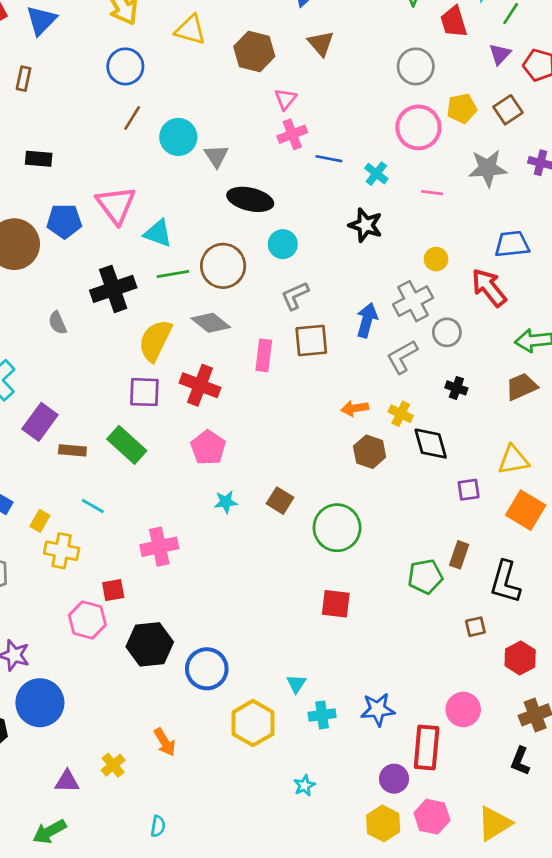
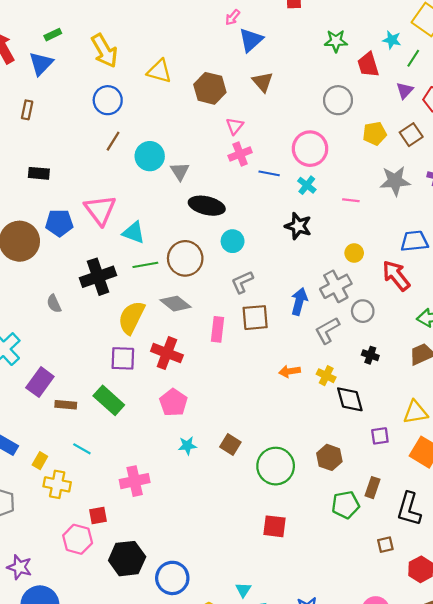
pink circle: (418, 127) -> (310, 149), moved
brown hexagon: (370, 452) -> (329, 457), moved

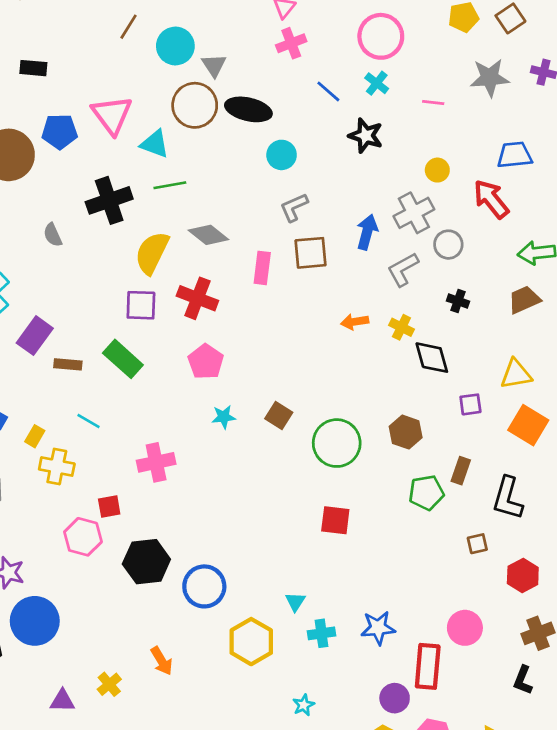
blue line: (269, 173) -> (328, 91), moved, turned 30
brown circle: (185, 258) -> (195, 105), moved

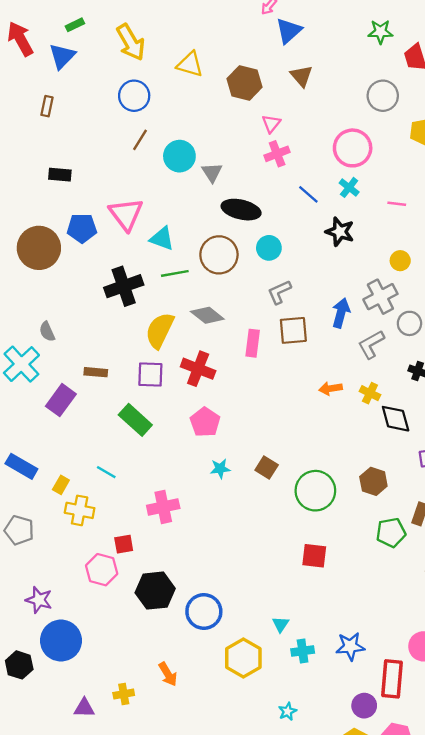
brown circle: (195, 105) -> (219, 255), moved
gray semicircle: (53, 235) -> (47, 332), moved
brown rectangle: (68, 364) -> (96, 372), moved
yellow cross: (109, 684) -> (124, 694), turned 30

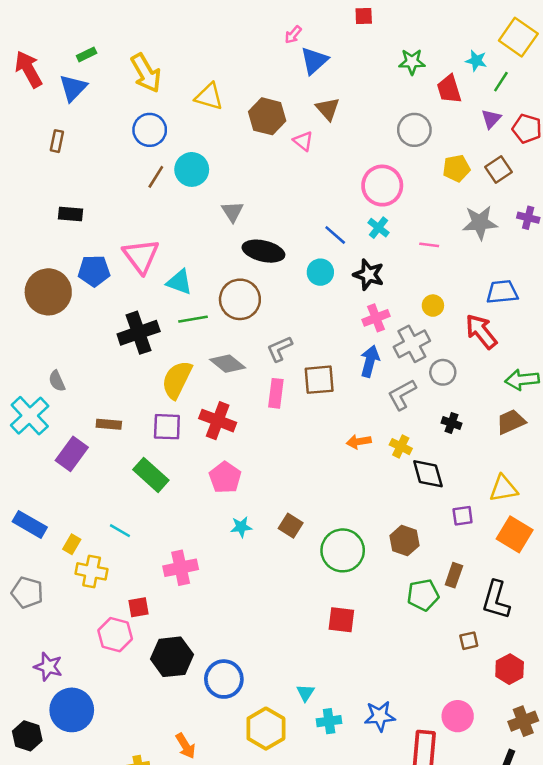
pink triangle: (271, 124) -> (303, 141), moved, turned -30
pink cross: (277, 154) -> (376, 318), moved
cyan circle: (179, 156) -> (192, 169), moved
cyan circle: (269, 248) -> (320, 272), moved
gray L-shape: (279, 292) -> (280, 349), moved

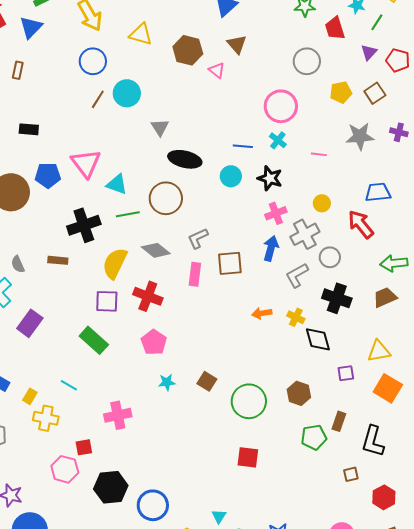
blue line: (335, 235) -> (243, 146), turned -36
black cross: (451, 423) -> (337, 298), size x1.8
brown rectangle: (109, 424) -> (58, 260), moved

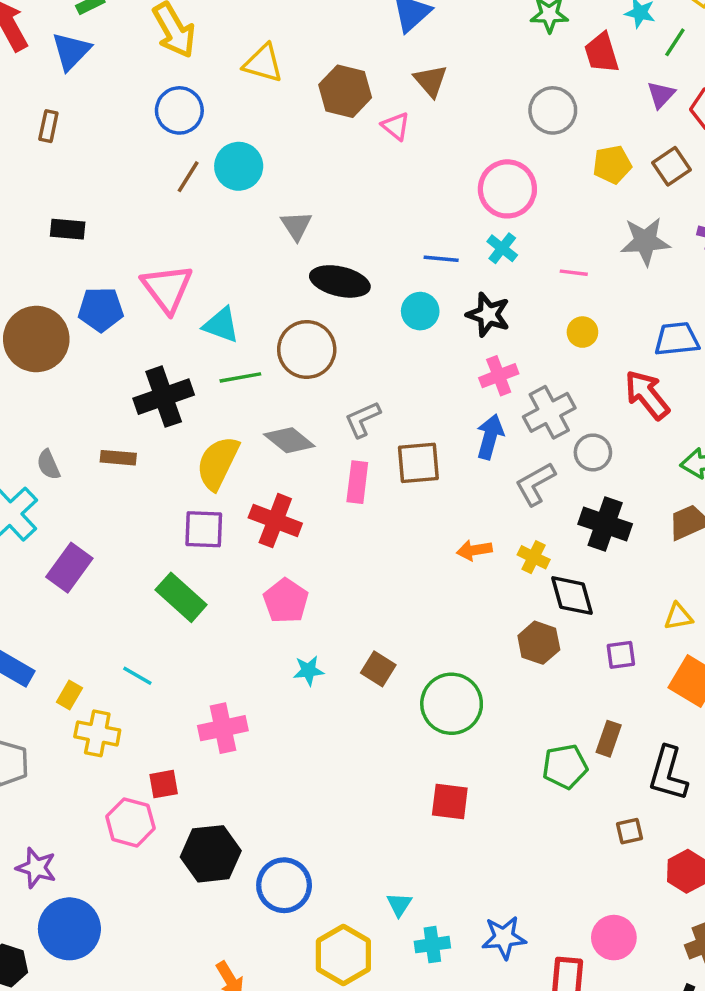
yellow circle: (322, 203) -> (582, 332), moved
yellow triangle: (379, 351) -> (678, 616), size x0.7
brown hexagon: (299, 393) -> (539, 643), moved

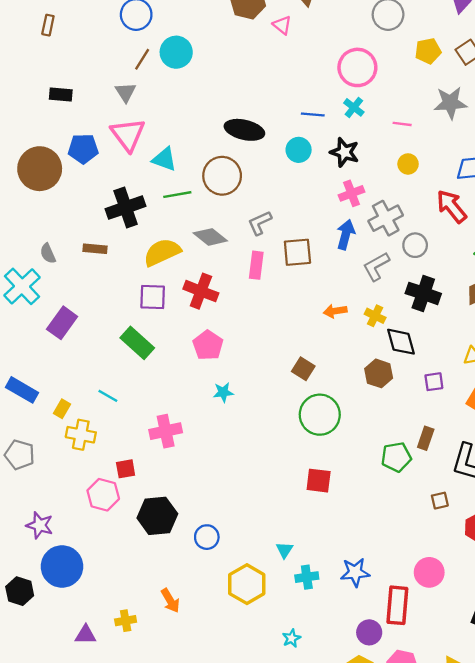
gray triangle: (296, 226) -> (126, 92), moved
yellow semicircle: (218, 463) -> (162, 252), turned 39
brown square: (378, 669) -> (303, 369), moved
blue circle: (284, 885) -> (207, 537), size x0.7

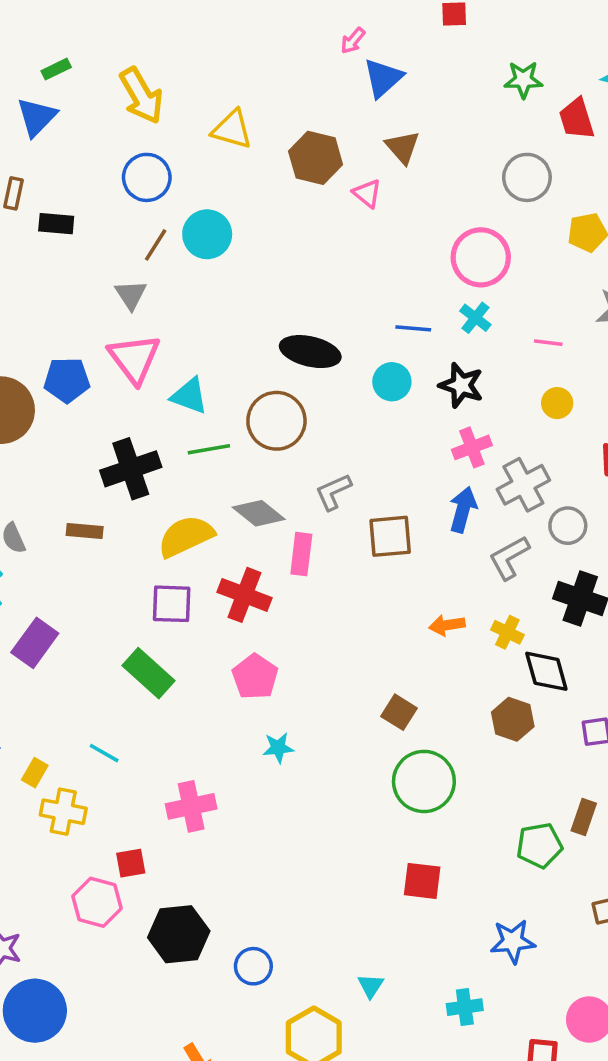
black rectangle: (61, 95) -> (56, 224), moved
pink rectangle: (256, 265) -> (301, 554), moved
blue star: (355, 572) -> (513, 941), moved
cyan cross: (307, 577) -> (465, 1007), moved

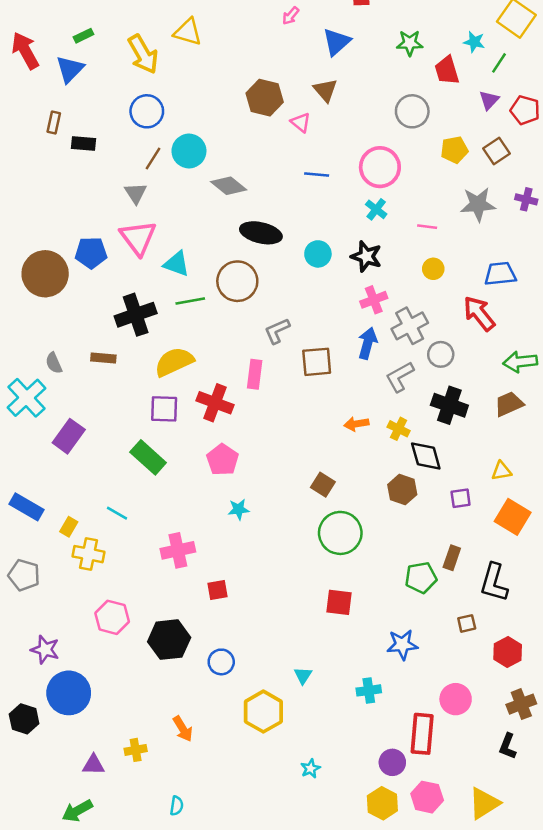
blue triangle: (383, 78) -> (337, 42), moved
yellow triangle: (232, 129) -> (188, 32), moved
blue line: (413, 328) -> (317, 175), moved
gray diamond: (259, 513) -> (229, 186), moved
red square: (131, 863) -> (217, 590), moved

